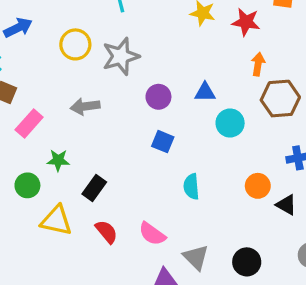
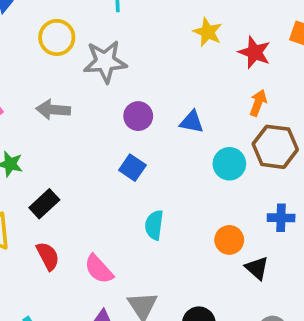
cyan circle: (230, 123) -> (229, 164), moved

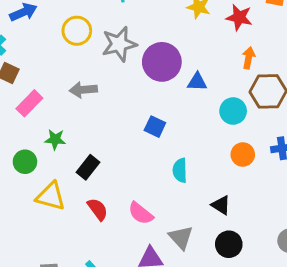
purple circle: (138, 116) -> (162, 62), moved, size x1.6
orange circle: (229, 240) -> (243, 155), moved
black triangle: (257, 268) -> (221, 205), moved

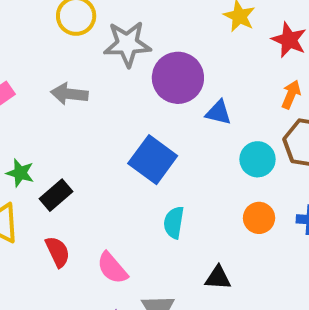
blue square: (155, 127) -> (153, 160), size x1.6
green star: (55, 139) -> (20, 173), moved
black triangle: (221, 205) -> (218, 278), turned -40

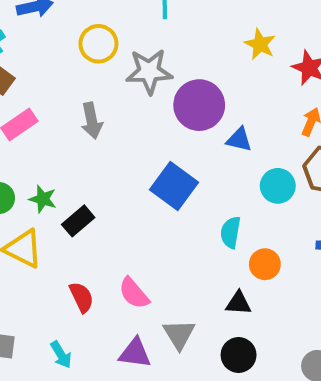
gray arrow: (69, 94) -> (92, 121), turned -108
orange circle: (259, 218) -> (265, 264), moved
cyan semicircle: (174, 222) -> (231, 232), moved
red semicircle: (58, 252) -> (82, 297), moved

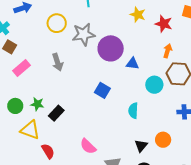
blue square: (174, 186) -> (102, 90), size x0.7
orange circle: (265, 264) -> (163, 140), moved
red semicircle: (82, 297) -> (48, 151), moved
black triangle: (238, 303) -> (141, 146), turned -48

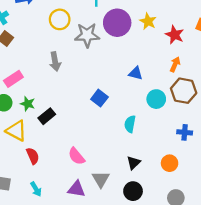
purple circle: (111, 48) -> (117, 23), moved
pink rectangle: (21, 68) -> (13, 79), moved
orange circle: (163, 140) -> (170, 163), moved

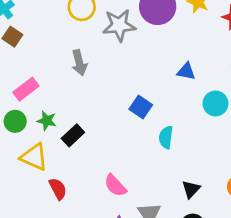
cyan semicircle: (130, 124) -> (166, 137), moved

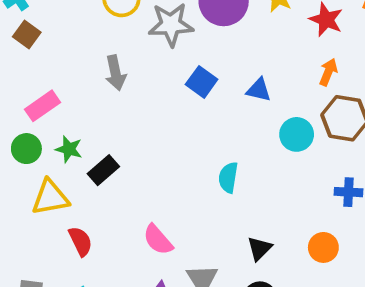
blue square: (141, 107) -> (202, 82), moved
yellow triangle: (34, 157) -> (50, 197), turned -36

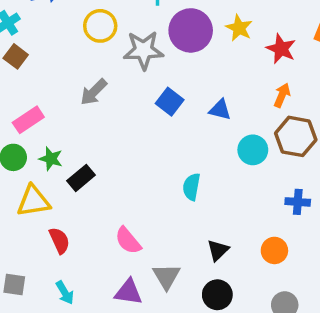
gray arrow: (116, 73) -> (94, 92), turned 56

